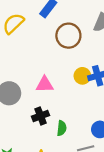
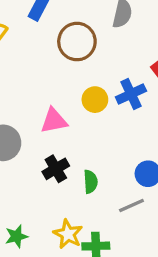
yellow circle: (82, 76) -> (95, 100), moved

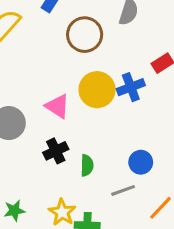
yellow circle: (95, 100) -> (97, 90), size x1.5
pink triangle: (54, 121) -> (57, 106), turned 40

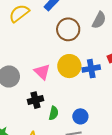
blue circle: (141, 162) -> (80, 116), moved

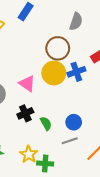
brown circle: (68, 29) -> (58, 48), moved
green semicircle: (54, 113) -> (46, 123), turned -32

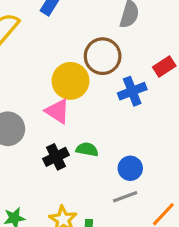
yellow circle: (54, 73) -> (70, 81), moved
green semicircle: (46, 123) -> (87, 149), moved, turned -48

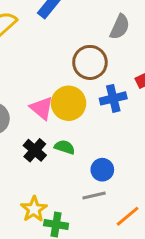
yellow circle: (70, 81) -> (69, 103), moved
black cross: (56, 157) -> (35, 150), turned -30

